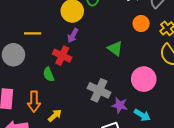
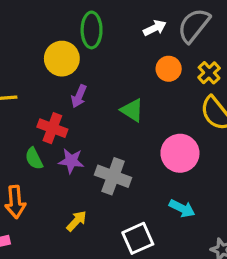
purple arrow: (73, 35) -> (79, 96), moved
purple star: (120, 105) -> (71, 161), moved
yellow arrow: (55, 115) -> (77, 221), moved

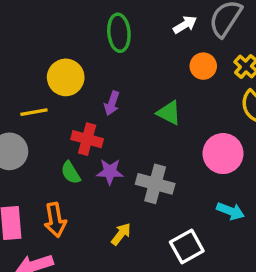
yellow circle: (62, 59) -> (66, 77), moved

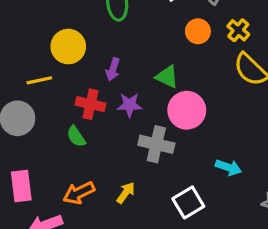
pink circle: (223, 154) -> (187, 110), moved
purple star: (110, 172) -> (129, 105), moved
orange arrow: (55, 220) -> (79, 193), moved, turned 76

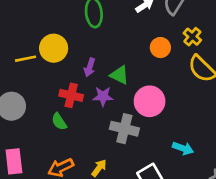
orange circle: (198, 31) -> (160, 48), moved
green triangle: (167, 77) -> (119, 75), moved
yellow line: (39, 80) -> (26, 59), moved

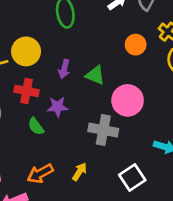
red cross: (71, 95) -> (26, 91), moved
purple star: (103, 96) -> (58, 107), moved

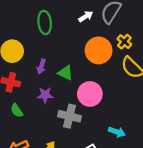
orange circle: (136, 45) -> (99, 50), size x1.6
purple star: (58, 107) -> (45, 95), moved

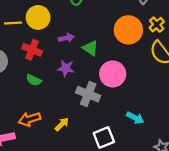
purple arrow: (41, 67) -> (66, 38), turned -128
green semicircle: (17, 111) -> (34, 80), turned -40

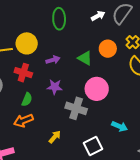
orange circle: (128, 30) -> (108, 49), size x0.7
green triangle: (90, 48) -> (85, 58), moved
green semicircle: (34, 80) -> (27, 99), turned -88
orange arrow: (30, 119) -> (23, 121), moved

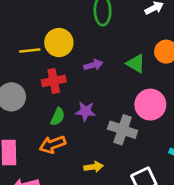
red cross: (23, 73) -> (54, 81), turned -30
purple star: (55, 87) -> (85, 111), moved
yellow arrow: (55, 137) -> (94, 167), turned 40

